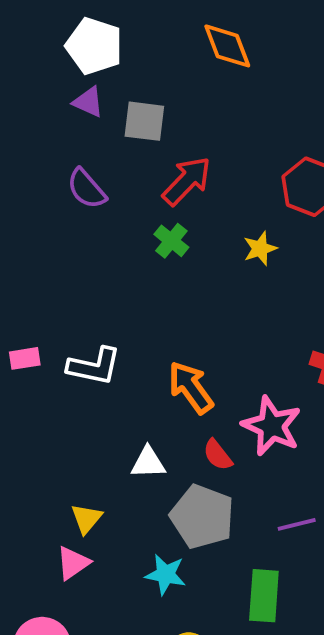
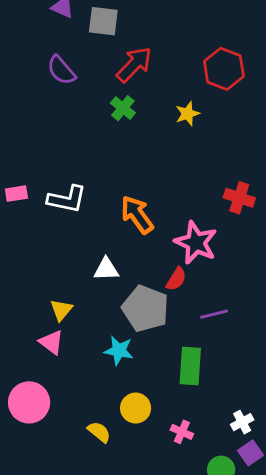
red semicircle: (218, 455) -> (176, 279), moved, turned -110
pink triangle: (73, 563) -> (51, 342), turned -48

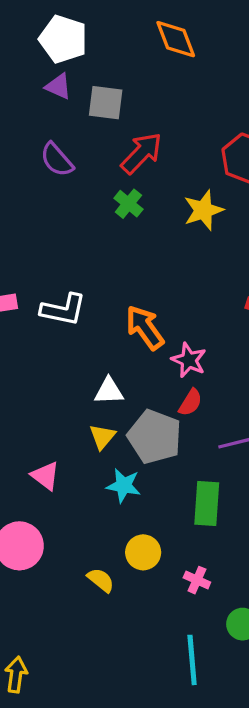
yellow star: (187, 114) -> (203, 210), size x1.4
pink star: (196, 243) -> (189, 360), moved, size x0.7
yellow triangle: (61, 310) -> (102, 437), moved

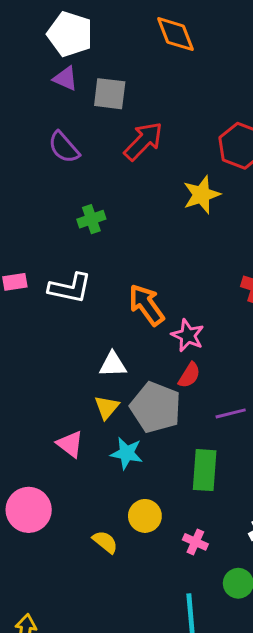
green cross: (128, 204) -> (91, 219), moved, turned 32
pink triangle: (45, 476) -> (70, 444), moved

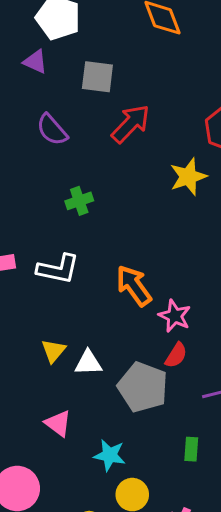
purple triangle: (65, 78) -> (35, 62), moved
white triangle: (113, 364) -> (88, 363), moved
yellow triangle: (107, 407) -> (54, 351), moved
cyan star: (127, 453) -> (110, 455), moved
green rectangle: (205, 470) -> (191, 449), size x0.6

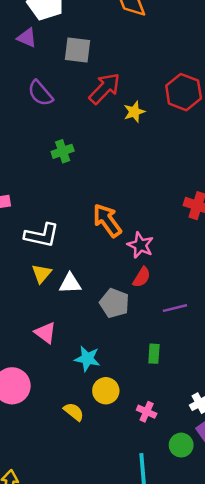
yellow star: (188, 177) -> (134, 112), moved, size x0.7
white L-shape: (58, 269) -> (42, 235), moved
gray pentagon: (143, 387) -> (114, 303), size x0.7

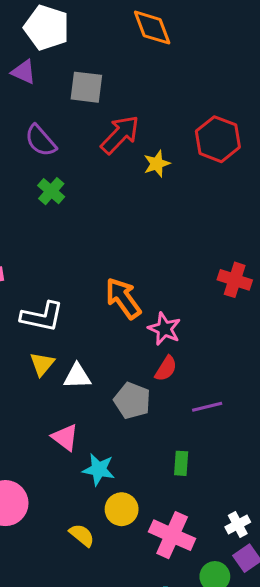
green cross: (63, 151) -> (51, 191), moved, turned -30
pink triangle: (45, 333) -> (65, 437), moved
pink cross: (147, 412) -> (172, 535), size x1.8

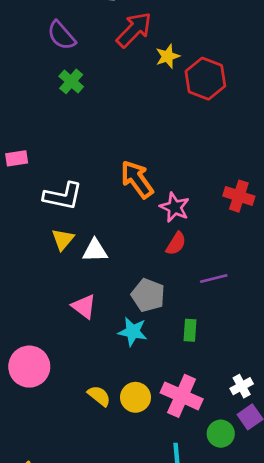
red hexagon: (218, 139) -> (205, 79), moved
red cross: (235, 280) -> (239, 196), moved
gray pentagon: (132, 401) -> (148, 295), moved
cyan star: (99, 469) -> (133, 332), moved
yellow circle: (122, 509) -> (135, 397), moved

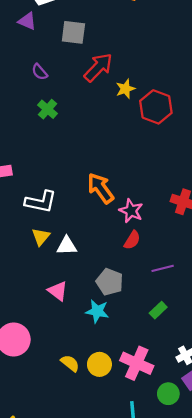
purple semicircle: (61, 35) -> (40, 72), size x0.7
green rectangle: (190, 330) -> (158, 310), moved, turned 42

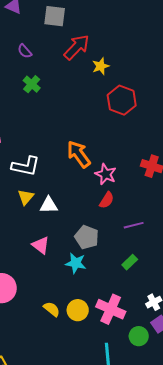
red hexagon: (156, 107) -> (122, 100), moved

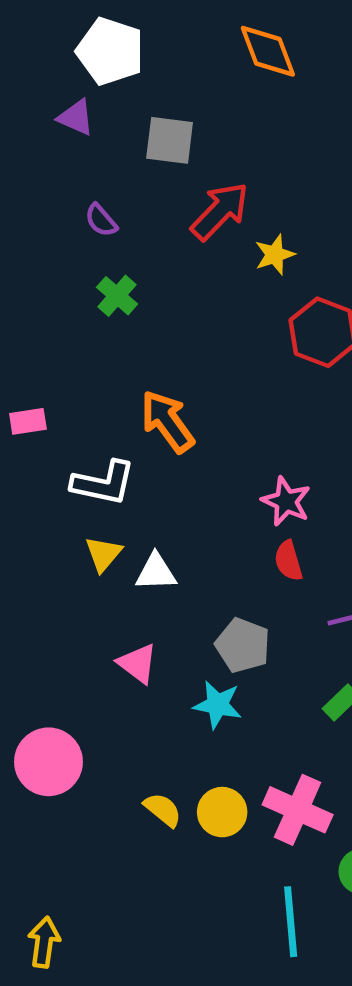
orange arrow: (79, 154) -> (167, 421), moved
red semicircle: (107, 200) -> (288, 561), turned 132

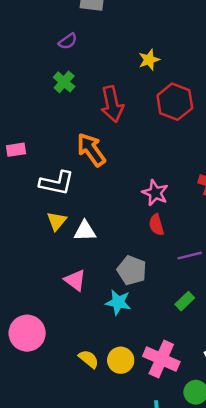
red arrow: (220, 211) -> (112, 104), moved, turned 124
purple semicircle: (101, 220) -> (68, 41), moved, turned -84

